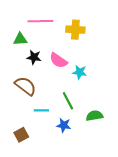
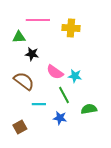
pink semicircle: (58, 60) -> (55, 72), moved
cyan star: (80, 72) -> (75, 76), moved

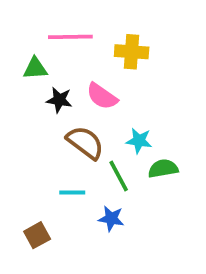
pink semicircle: (55, 72) -> (102, 96), moved
brown semicircle: (24, 81) -> (85, 143), moved
green semicircle: (89, 109) -> (163, 169), moved

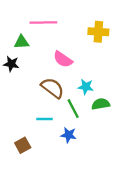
yellow cross: (132, 52) -> (98, 32), moved
black star: (59, 100) -> (11, 64), moved

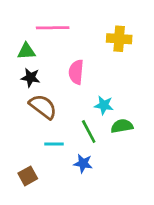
pink semicircle: (63, 59) -> (76, 72), turned 60
black star: (11, 64) -> (30, 78), moved
brown semicircle: (53, 88) -> (43, 107), moved

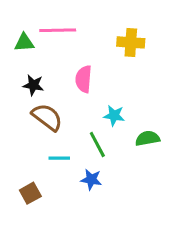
green triangle: (26, 51) -> (24, 42), moved
green semicircle: (122, 126) -> (148, 138), moved

